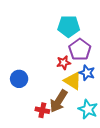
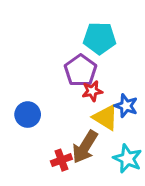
purple pentagon: (80, 49) -> (81, 70), moved
red cross: (42, 110) -> (61, 160), turned -32

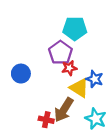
blue circle: (28, 115) -> (21, 74), moved
red cross: (61, 160) -> (46, 120), turned 32

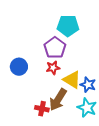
red star: (69, 68) -> (53, 68), moved
blue star: (95, 79) -> (88, 85), moved

